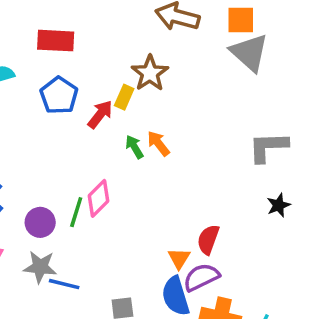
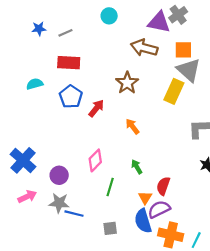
yellow rectangle: (124, 97) -> (174, 91), moved, size x1.6
green arrow: (134, 147) -> (137, 167), moved
green line: (76, 212) -> (110, 187), moved

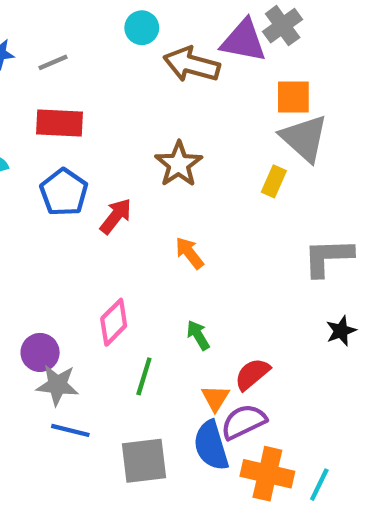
brown arrow: (144, 48) -> (192, 65), moved
yellow rectangle: (174, 91) -> (274, 181), size x0.6
red semicircle: (163, 186) -> (252, 374), turned 30
gray star: (59, 203) -> (57, 385), moved
gray square: (110, 228) -> (144, 461), size x1.6

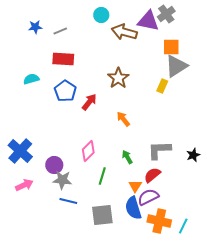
gray triangle: (304, 138) -> (176, 66), turned 45
gray L-shape: (328, 257) -> (159, 150), moved

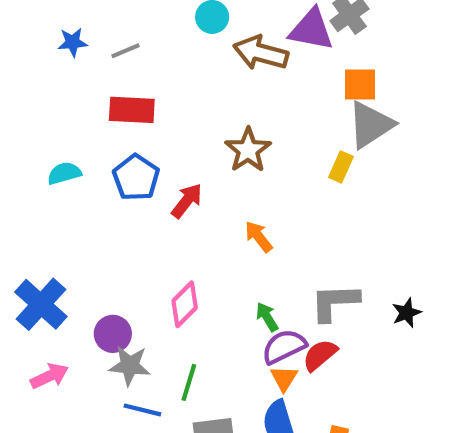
cyan semicircle: (31, 79) -> (64, 173), moved
green line: (102, 176) -> (189, 382), moved
purple semicircle: (148, 197) -> (284, 347), moved

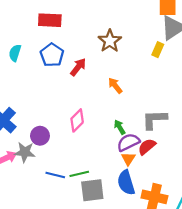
cyan semicircle: (64, 173) -> (15, 53), turned -56
gray star: (130, 366) -> (25, 152), moved
green line: (189, 382) -> (79, 174), moved, turned 60

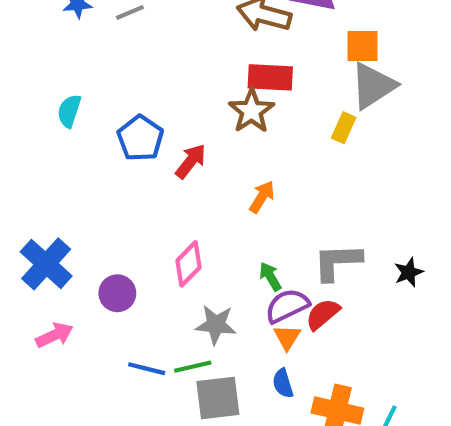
red rectangle: (50, 20) -> (270, 77), moved
cyan semicircle: (15, 53) -> (69, 111), moved
orange arrow: (115, 86) -> (262, 197), turned 70
gray star: (25, 152) -> (216, 325), moved
blue semicircle: (126, 183) -> (283, 383), size x0.6

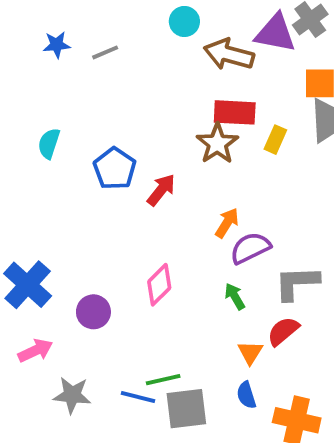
yellow rectangle: (344, 128) -> (275, 140), moved
purple semicircle: (287, 306) -> (250, 248), moved
gray star: (216, 325) -> (72, 395), moved
blue line: (147, 369) -> (138, 397), moved

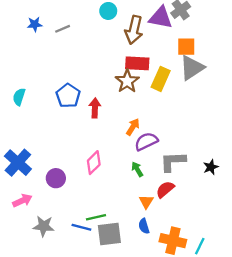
brown arrow: (229, 54) -> (134, 30), turned -92
yellow rectangle: (275, 140) -> (161, 79), size x1.5
cyan semicircle: (49, 143) -> (19, 97), moved
red arrow: (161, 190) -> (95, 108), turned -36

